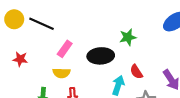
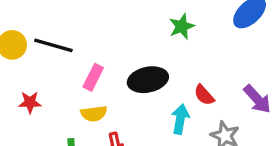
green star: (128, 37) -> (182, 26), moved

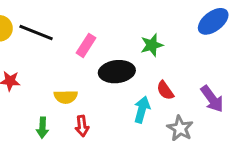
green star: (182, 26) -> (152, 45), moved
pink rectangle: (93, 77) -> (86, 45), moved

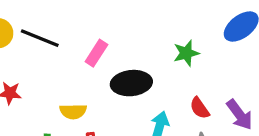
green star: (152, 45) -> (186, 53), moved
red semicircle: (165, 90) -> (200, 108), moved

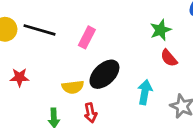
black ellipse: (131, 83) -> (104, 74), moved, turned -32
red semicircle: (200, 108) -> (169, 58), moved

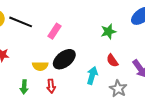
red semicircle: (169, 58) -> (112, 61), moved

